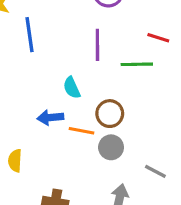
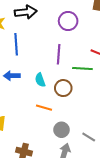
brown circle: (110, 114) -> (63, 88), moved
blue arrow: (50, 117) -> (12, 76), moved
gray circle: (111, 147) -> (61, 130), moved

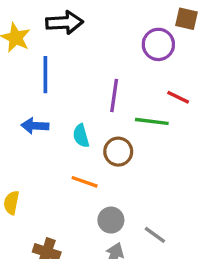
purple circle: (68, 21) -> (158, 44), moved

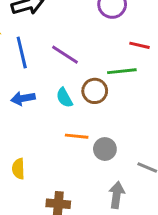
purple line: (114, 95) -> (65, 55), moved, turned -52
brown circle: (118, 152) -> (95, 91), moved
gray circle: (111, 220) -> (105, 149), moved

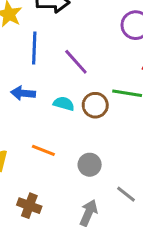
cyan semicircle: (64, 98) -> (64, 104), turned 120
orange line: (77, 136) -> (43, 150), moved

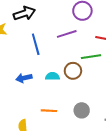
blue line: (34, 48) -> (36, 44), moved
purple line: (76, 62) -> (67, 34), moved, turned -48

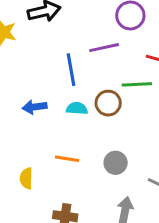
blue line: (36, 44) -> (71, 70), moved

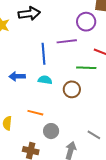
brown circle: (108, 103) -> (72, 89), moved
gray circle: (116, 163) -> (51, 131), moved

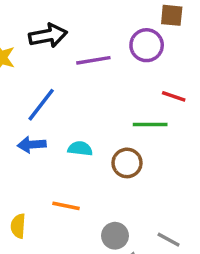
purple line: (67, 41) -> (93, 60), moved
blue line: (44, 54) -> (41, 105), moved, turned 45
gray circle: (51, 131) -> (115, 236), moved

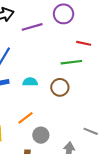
orange line: (66, 206) -> (26, 118), turned -42
gray circle: (115, 236) -> (41, 135), moved

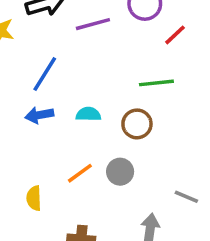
red line: (84, 43) -> (175, 35), moved, turned -56
gray circle: (41, 135) -> (120, 172), moved

